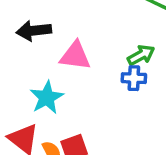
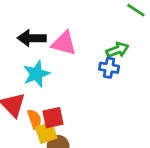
black arrow: (34, 31) -> (32, 38), moved

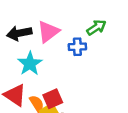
pink triangle: (64, 43) -> (48, 32), turned -40
blue cross: (109, 68) -> (77, 47), moved

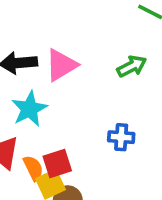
blue cross: (77, 47) -> (121, 137), moved

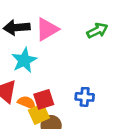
blue cross: (121, 137) -> (85, 97), moved
orange semicircle: (33, 168) -> (27, 103), turned -42

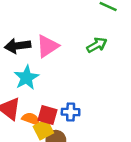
blue cross: (85, 97) -> (71, 112), moved
red square: (44, 99) -> (47, 115), turned 36

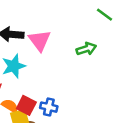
pink triangle: (47, 46) -> (40, 40), turned -45

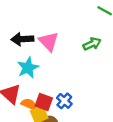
blue cross: (49, 107) -> (64, 101), turned 35

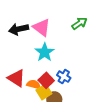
cyan star: (28, 68) -> (45, 52), moved
red square: (44, 102) -> (46, 80), turned 35

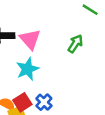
green arrow: (79, 23) -> (75, 44), turned -35

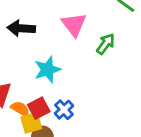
pink triangle: (30, 39) -> (74, 25), moved

